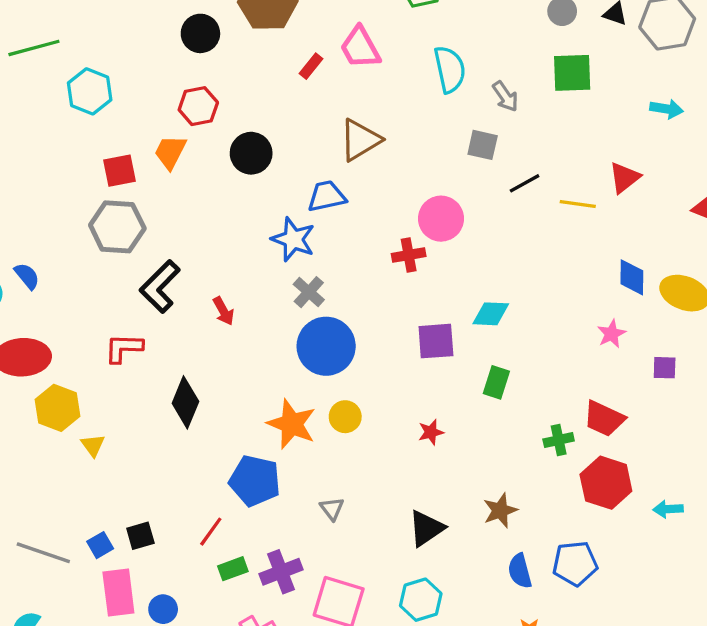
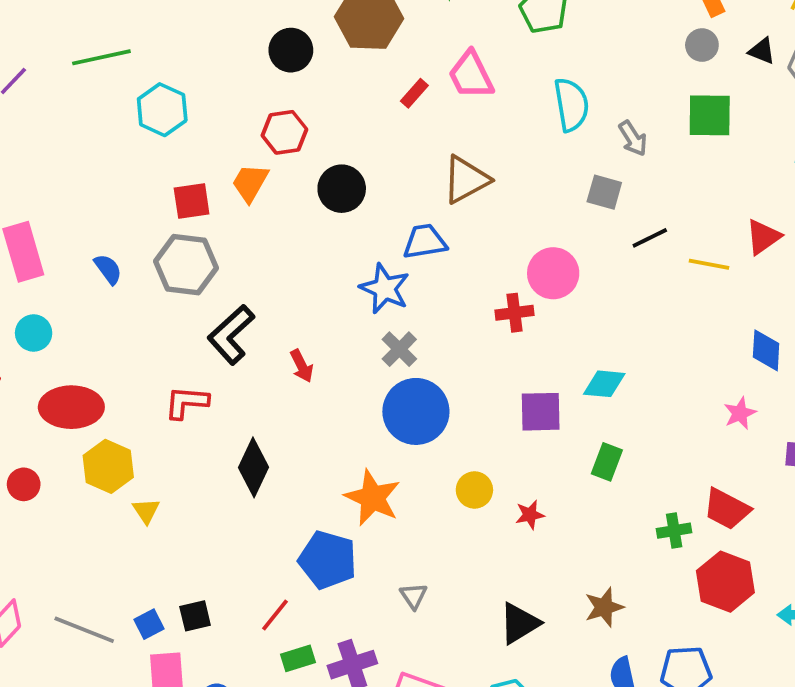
blue semicircle: (27, 276) -> (108, 269), moved
yellow circle: (345, 417) -> (474, 490), moved

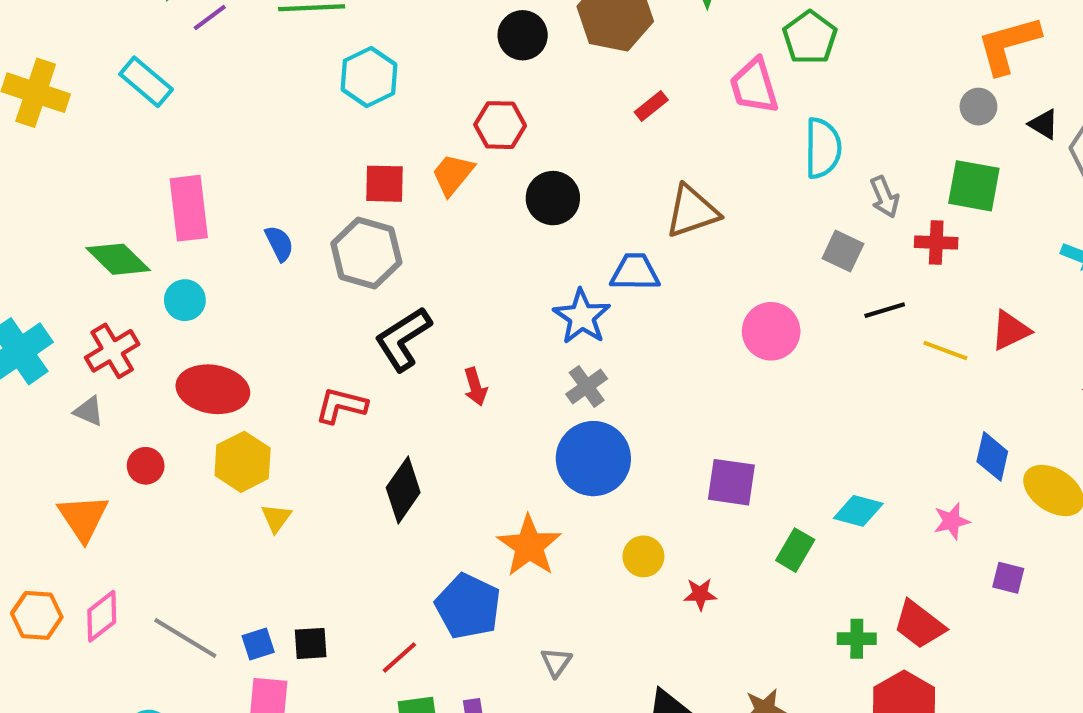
pink trapezoid: (471, 75) -> (754, 86), moved
red cross: (514, 313) -> (936, 242), moved
cyan diamond: (604, 384) -> (858, 511), moved

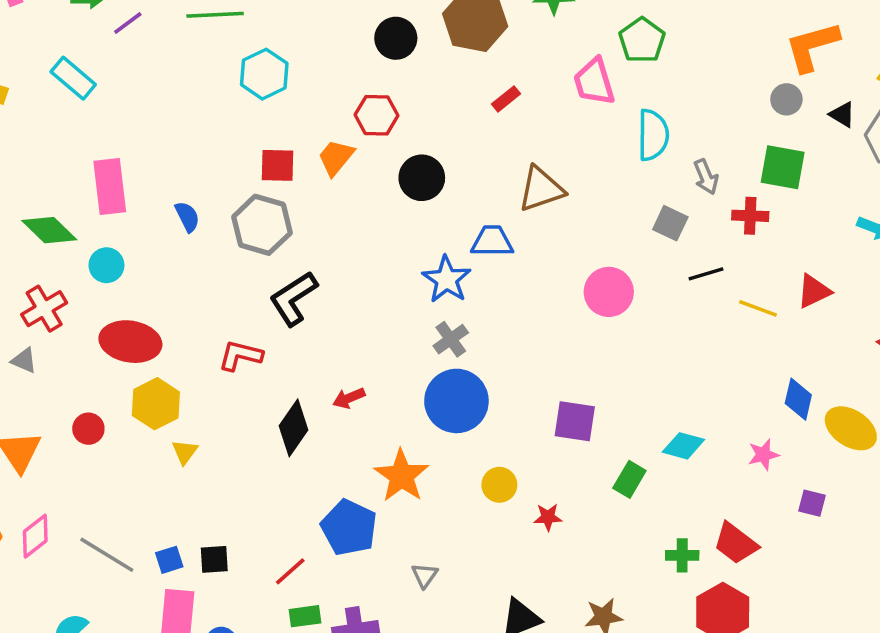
red arrow: (475, 387) -> (349, 398), moved, turned 84
red circle: (146, 466) -> (88, 429), moved

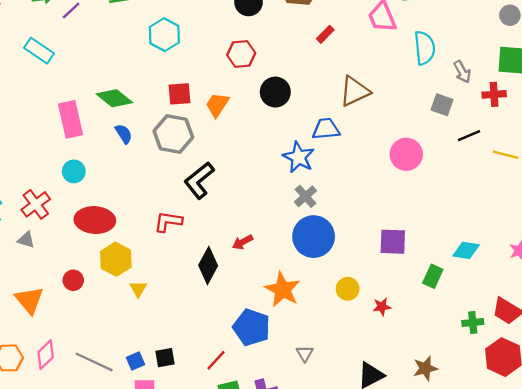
orange trapezoid: (336, 157) -> (217, 105), moved
green diamond: (49, 230) -> (114, 98), moved

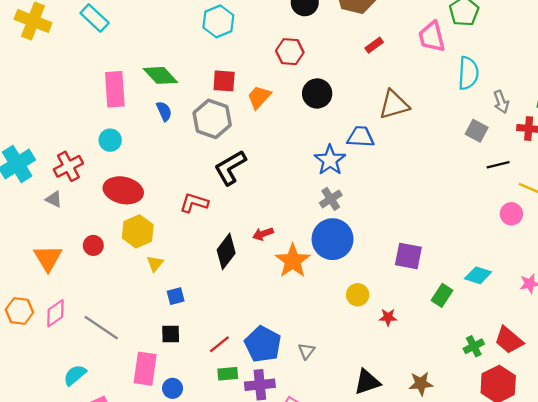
pink circle: (406, 154) -> (511, 214), moved, size x0.7
orange star: (283, 290) -> (293, 261), moved
green cross: (473, 323) -> (474, 346), turned -30
blue pentagon: (252, 327) -> (263, 344), moved
blue square: (135, 361) -> (176, 296), moved

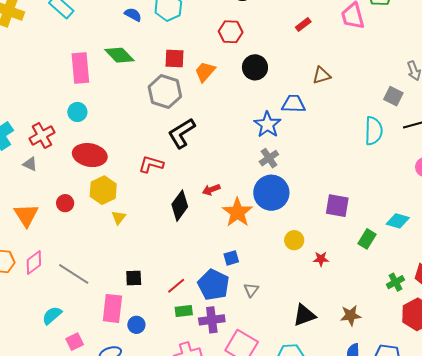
cyan semicircle: (468, 73) -> (374, 131), moved
brown triangle: (394, 105) -> (322, 75), size x0.7
blue semicircle: (164, 111) -> (133, 15), moved, turned -36
blue square: (176, 296) -> (231, 258), moved

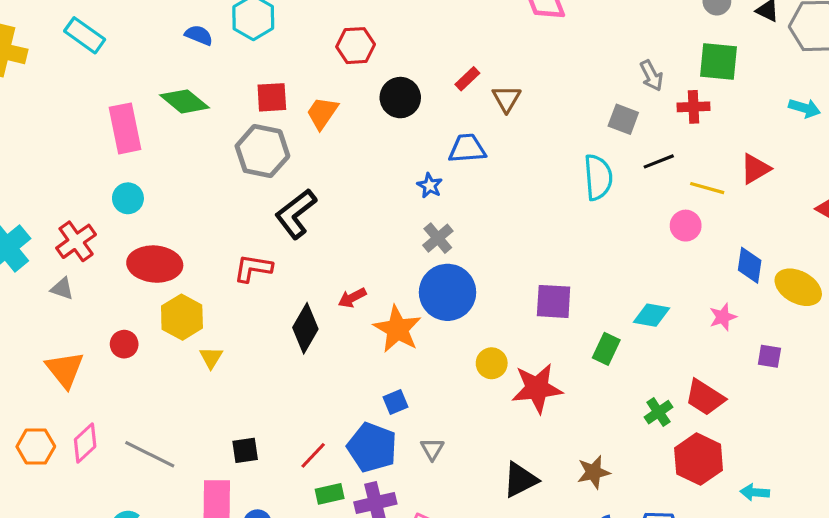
red rectangle: (303, 24) -> (467, 79), moved
brown triangle: (322, 75) -> (507, 99), turned -36
blue star: (267, 125) -> (430, 186), size x0.6
red star: (321, 259) -> (537, 388), size x2.0

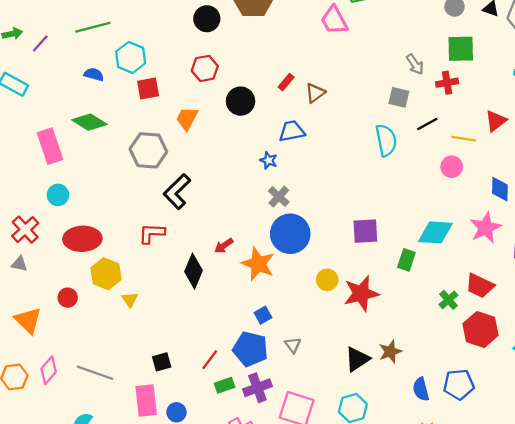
red square: (272, 97) -> (148, 88), moved
brown triangle: (507, 99) -> (315, 93), turned 30
cyan diamond: (652, 315) -> (435, 232), size x1.4
pink star: (723, 317) -> (486, 228), size x1.6
brown star: (594, 472) -> (390, 352), moved

